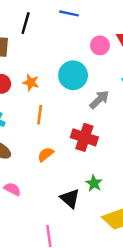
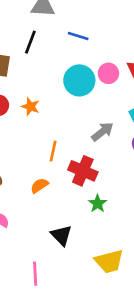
cyan circle: (73, 75) -> (79, 80), moved
orange line: (40, 115) -> (53, 151), moved
green star: (94, 183) -> (98, 204), moved

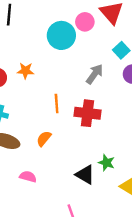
orange semicircle: (39, 186) -> (44, 139), moved
green star: (98, 204) -> (106, 163), moved

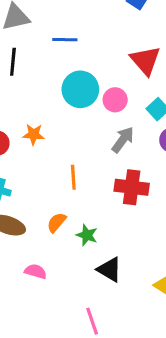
pink circle: (85, 22) -> (115, 100), moved
red cross: (87, 113) -> (132, 187), moved
green star: (106, 163) -> (87, 235), moved

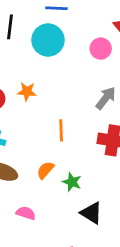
cyan circle: (80, 89) -> (48, 40), moved
pink circle: (115, 100) -> (101, 49), moved

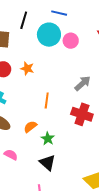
pink circle: (101, 49) -> (71, 41), moved
black triangle: (91, 213) -> (48, 163), moved

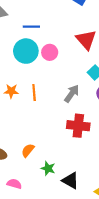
orange line: (47, 101) -> (34, 93), moved
green star: (48, 139) -> (48, 168), moved
black triangle: (48, 163) -> (71, 181), moved

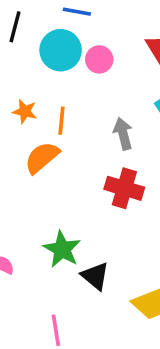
gray arrow: (72, 94) -> (123, 134), turned -60
orange semicircle: (28, 150) -> (42, 157), moved, size x1.5
green star: (48, 168) -> (62, 249), size x1.5

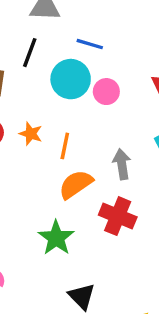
orange semicircle: (42, 157) -> (76, 184), moved
green star: (62, 249) -> (56, 238), moved

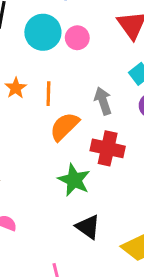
orange star: (31, 134) -> (16, 88), turned 30
green star: (56, 238) -> (74, 180), moved

